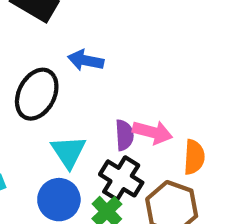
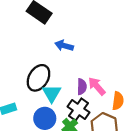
black ellipse: (37, 94) -> (38, 78), moved
pink arrow: (152, 132) -> (97, 86), turned -150

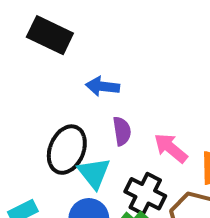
purple semicircle: (82, 87) -> (122, 131), moved

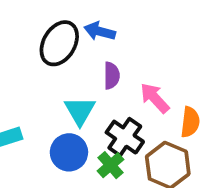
black ellipse: (67, 150) -> (59, 43), moved

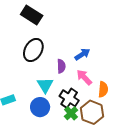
blue arrow: (100, 31) -> (82, 54), moved, turned 133
green cross: (111, 165) -> (71, 113), moved

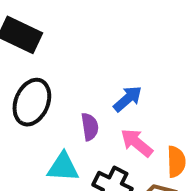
cyan triangle: (45, 85) -> (63, 167), turned -48

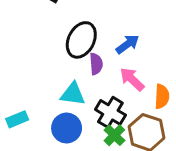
black ellipse: (32, 102) -> (81, 40), moved

